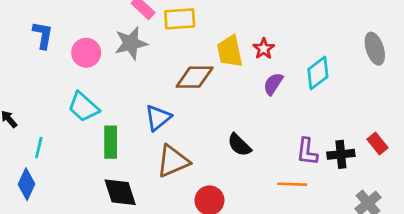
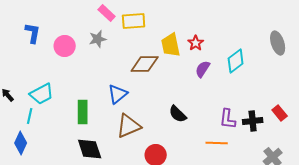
gray star: (131, 43) -> (98, 39), size x0.7
cyan trapezoid: (83, 107) -> (42, 94), moved, turned -70

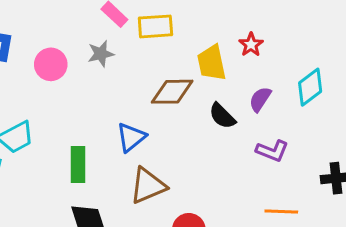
red star: (196, 43) -> (251, 45), moved
black semicircle: (178, 114) -> (222, 116), moved
purple L-shape: (228, 119) -> (272, 151), moved, turned -75

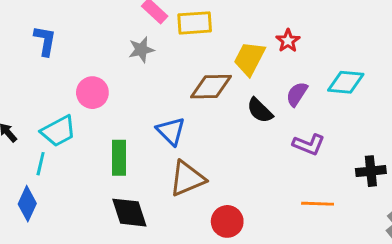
yellow trapezoid: (212, 63) -> (249, 59), turned 39
pink circle: (51, 64) -> (92, 93), moved
cyan diamond: (310, 87) -> (346, 82), turned 42
blue triangle: (131, 137) -> (171, 131), turned -36

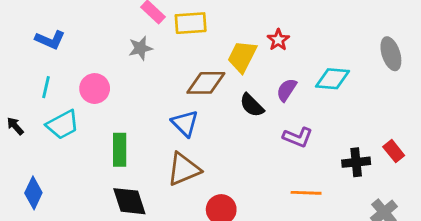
blue L-shape: (45, 41) -> (50, 40), turned 104
blue triangle: (171, 131) -> (185, 123), moved
cyan line: (41, 164) -> (46, 87), moved

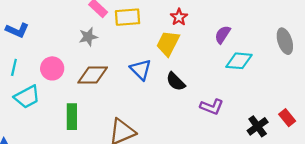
red star: (278, 40) -> (179, 17), moved
brown diamond: (206, 83) -> (93, 75), moved
purple semicircle: (287, 90) -> (223, 35), moved
blue triangle: (185, 123) -> (141, 70), moved
black cross: (356, 162) -> (258, 126), turned -30

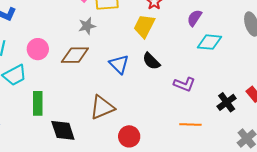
gray star: (88, 37) -> (87, 26), moved
blue triangle: (141, 70) -> (119, 64), moved
green rectangle: (72, 117) -> (38, 103), moved

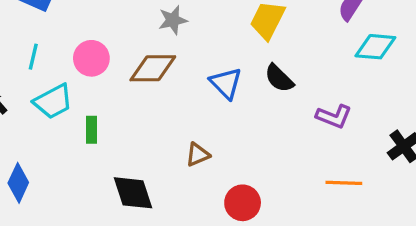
green rectangle: (38, 103) -> (91, 130), moved, size x0.7
brown triangle: (102, 107) -> (198, 155), size x0.6

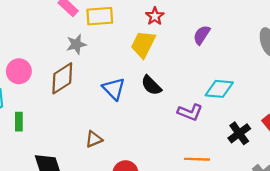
cyan diamond: (375, 47) -> (219, 89), moved
brown diamond: (153, 68) -> (62, 78), turned -32

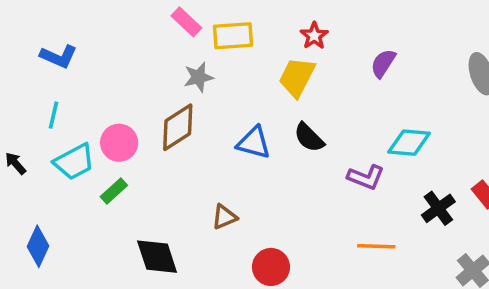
pink circle: (19, 71) -> (119, 143), moved
blue triangle: (114, 89) -> (254, 143), turned -30
green rectangle: (19, 122) -> (114, 191), turned 48

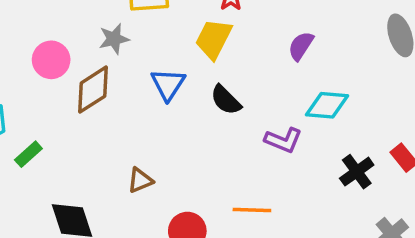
purple semicircle: (383, 63) -> (301, 46), moved
pink circle: (119, 143) -> (51, 60), moved
blue triangle: (254, 143) -> (168, 84), moved, turned 48
orange line: (376, 246) -> (252, 210), moved

